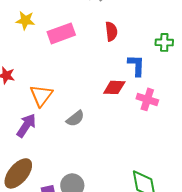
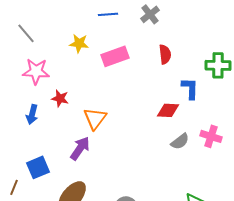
green cross: (164, 42) -> (218, 65), size x1.4
pink cross: (147, 99) -> (211, 136), moved
gray semicircle: (75, 118) -> (180, 141), moved

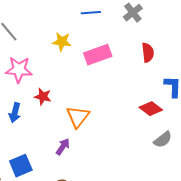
red diamond: (168, 110) -> (151, 109), turned 35
purple arrow: (80, 148) -> (63, 147), size x0.7

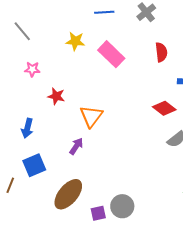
pink rectangle: (98, 55) -> (111, 54), turned 64
pink star: (19, 70) -> (32, 69), size x0.6
blue arrow: (15, 113) -> (27, 128), moved

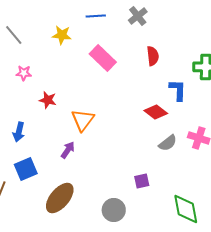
yellow star: (75, 41) -> (62, 35), moved
purple square: (98, 213) -> (142, 181), moved

